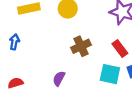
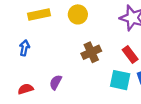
purple semicircle: (59, 78) -> (56, 82), moved

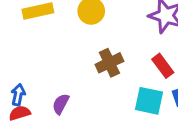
blue arrow: (24, 48) -> (18, 95), moved

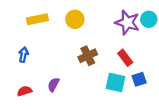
blue arrow: (18, 95) -> (23, 55), moved

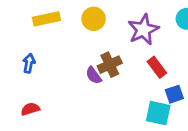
purple star: (127, 22) -> (143, 30), moved, turned 30
cyan square: (116, 82) -> (158, 113), moved
purple semicircle: (53, 85) -> (94, 75), moved, turned -64

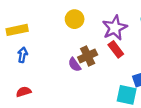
yellow rectangle: (46, 19) -> (17, 30), moved
red rectangle: (157, 67) -> (116, 49), moved

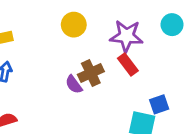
purple star: (115, 28) -> (126, 36), turned 30

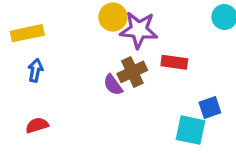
purple star: (126, 36) -> (139, 30), moved
red rectangle: (128, 64) -> (174, 62), turned -45

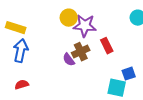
yellow rectangle: (27, 33) -> (16, 28), turned 30
red rectangle: (174, 62) -> (107, 46), turned 56
blue arrow: (35, 70) -> (21, 51), size x1.6

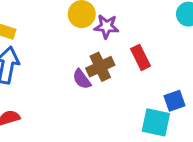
purple star: (85, 26) -> (106, 26), size x0.7

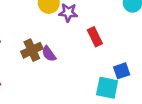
brown cross: (100, 67) -> (32, 50), moved

